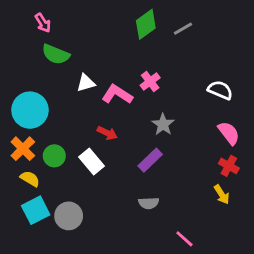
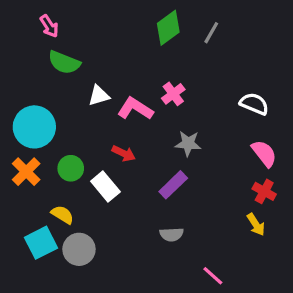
gray line: (183, 29) -> (211, 33), turned -30
gray star: (163, 124) -> (188, 143), turned -30
green circle: (54, 156) -> (71, 168), moved
yellow semicircle: (30, 179) -> (62, 215), moved

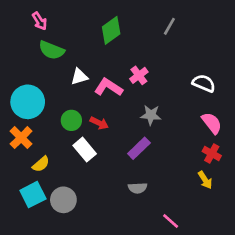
green diamond: (168, 28) -> (111, 30), moved
green circle: (71, 168) -> (71, 120), moved
yellow semicircle: (62, 215) -> (41, 164), moved, turned 108

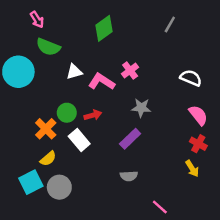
gray line: (169, 26) -> (170, 25), moved
cyan circle: (28, 102) -> (18, 72), moved
red arrow: (99, 123) -> (93, 115), turned -42
orange cross: (21, 138) -> (46, 129), moved
yellow semicircle: (41, 164) -> (48, 159), moved

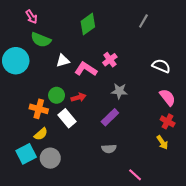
orange cross: (46, 129) -> (39, 109), turned -30

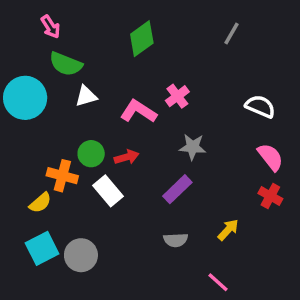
white triangle: (63, 61) -> (86, 96), moved
yellow semicircle: (41, 134) -> (40, 203), moved
yellow arrow: (162, 142) -> (228, 230), moved, turned -104

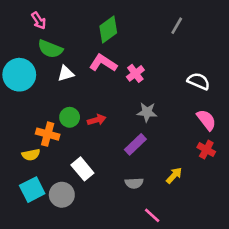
pink L-shape: (138, 111) -> (103, 63), moved
white rectangle: (108, 191) -> (82, 169), moved
yellow semicircle: (40, 203) -> (31, 155), turned 30
pink line: (218, 282) -> (152, 215), moved

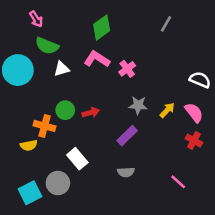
white semicircle: (199, 81) -> (200, 80), moved
yellow arrow: (174, 175) -> (167, 110), moved
cyan square: (32, 190) -> (30, 193), moved
pink line: (152, 215) -> (178, 182), moved

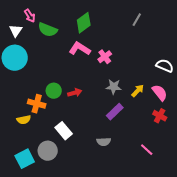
green semicircle: (47, 46) -> (48, 30), moved
white triangle: (62, 69) -> (16, 31), moved, turned -40
purple rectangle: (127, 136) -> (115, 112), moved

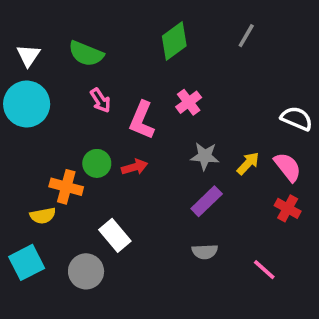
pink arrow: (30, 16) -> (100, 100), moved
green diamond: (84, 23) -> (174, 41), moved
pink L-shape: (80, 49) -> (142, 120), moved, turned -100
gray semicircle: (104, 142) -> (205, 252), moved
cyan square: (25, 159) -> (27, 262), moved

